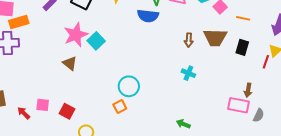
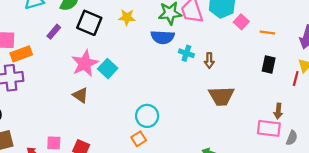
brown trapezoid: (215, 38) -> (221, 96), moved
cyan cross: (188, 73) -> (186, 53), moved

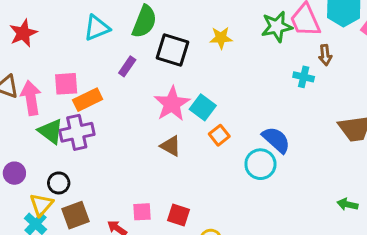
blue semicircle: (163, 37) -> (276, 140), moved, turned -135
brown arrow: (209, 61) -> (325, 55), moved
orange square: (139, 139) -> (219, 135), moved

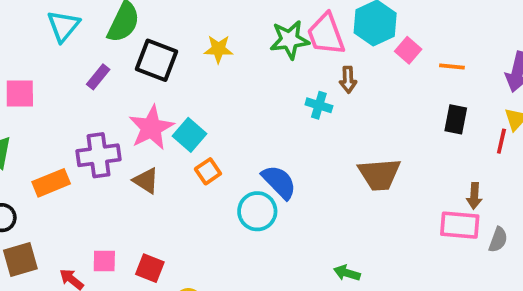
cyan triangle: (97, 28) -> (63, 26), turned -32
orange rectangle: (88, 100) -> (51, 183), moved
purple cross: (77, 132) -> (98, 155), moved
green arrow: (348, 204) -> (347, 273), moved

